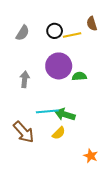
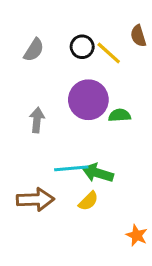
yellow line: (72, 35) -> (109, 53), turned 54
brown arrow: (24, 132) -> (35, 199), turned -50

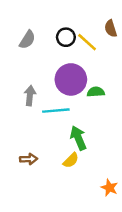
cyan line: (71, 168) -> (56, 111), moved
green arrow: (98, 173) -> (78, 138), turned 50
brown arrow: (35, 199) -> (29, 159), size x0.6

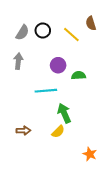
black circle: (66, 37) -> (43, 30), moved
purple circle: (71, 79) -> (58, 65), size x0.6
gray arrow: (30, 96) -> (18, 61), moved

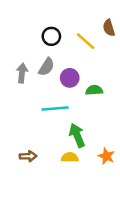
gray semicircle: (22, 33) -> (46, 67), moved
yellow semicircle: (58, 132) -> (70, 157), turned -136
orange star: (90, 154) -> (106, 156), moved

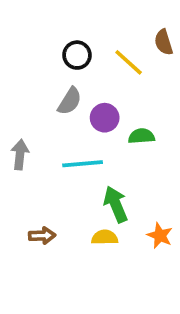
gray arrow: (22, 73) -> (20, 155), moved

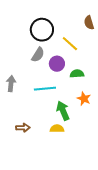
black circle: (77, 55) -> (42, 30), size x1.5
yellow line: (129, 62) -> (70, 44), moved
orange star: (160, 236) -> (84, 99), moved

